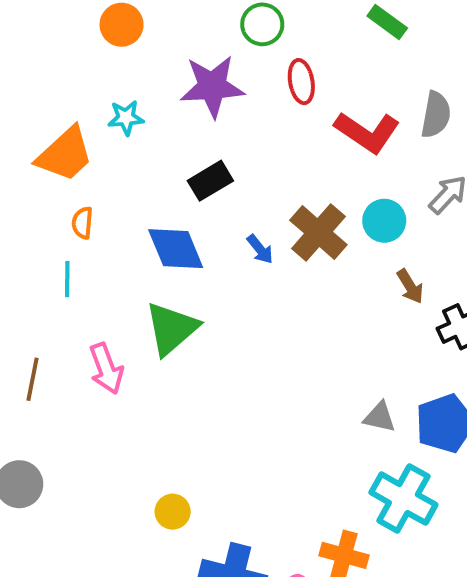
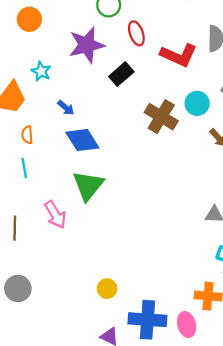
cyan star: (126, 118) -> (41, 71), turned -30
black rectangle: (210, 181) -> (121, 74), moved
blue arrow: (260, 249) -> (66, 108), moved

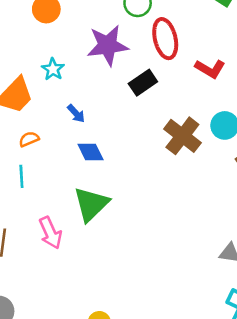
red ellipse: (136, 33) -> (165, 39), size x1.4
red L-shape: (179, 55) -> (210, 69), size x0.7
orange semicircle: (27, 135) -> (29, 139), turned 66
blue diamond: (82, 140) -> (91, 152), size x0.7

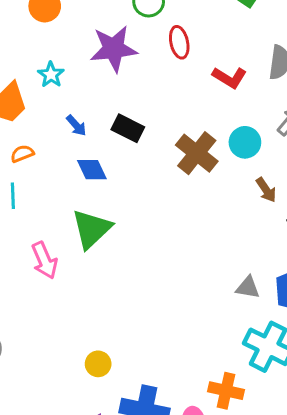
red ellipse: (165, 39) -> (179, 42), size x0.7
black rectangle: (143, 83) -> (128, 128), moved, turned 60

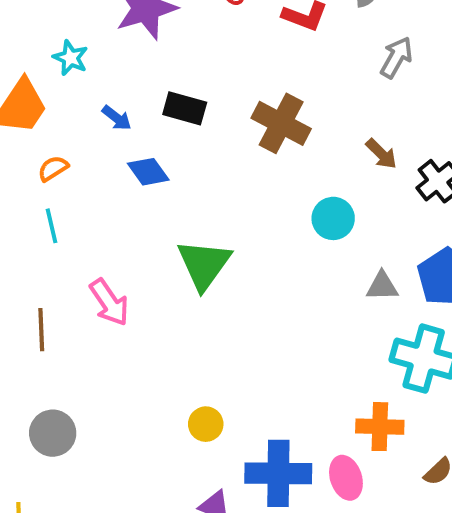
cyan circle: (245, 142) -> (333, 218), moved
green triangle: (91, 229) -> (204, 264), moved

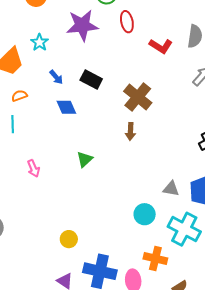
brown arrow: (381, 154) -> (130, 132), moved, turned 36
cyan circle: (333, 218) -> (145, 214), moved
green triangle: (204, 264) -> (85, 159), size x0.6
pink arrow: (109, 302) -> (33, 168), size x0.7

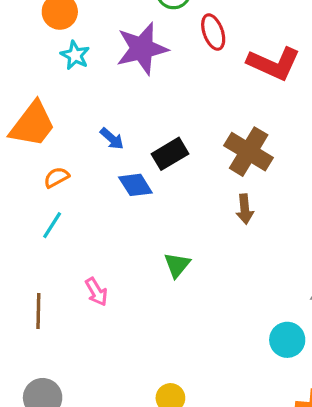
cyan star: (40, 42) -> (75, 55), moved
red L-shape: (161, 46) -> (274, 63), size x1.4
black rectangle: (91, 80) -> (170, 154), moved, turned -50
cyan line: (13, 124) -> (52, 225), turned 42

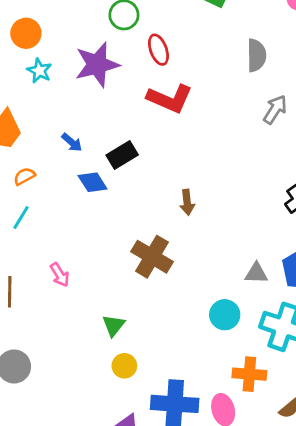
red L-shape: (274, 63) -> (170, 99), moved
brown cross: (249, 152) -> (152, 257), moved
green triangle: (177, 265) -> (114, 325), moved

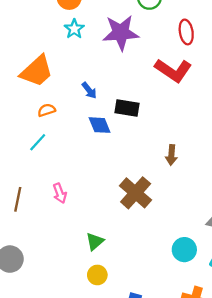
red ellipse: (158, 50) -> (186, 32), moved
black rectangle: (122, 155) -> (127, 108), turned 30

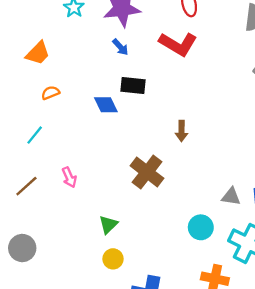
orange trapezoid: (37, 71) -> (38, 53), size x0.7
blue arrow: (89, 90) -> (120, 47), moved
cyan line: (38, 142) -> (35, 135), moved
brown line: (18, 199) -> (26, 186), turned 40

